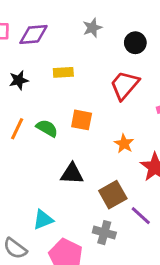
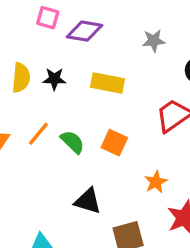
yellow rectangle: (63, 72) -> (108, 83), size x1.4

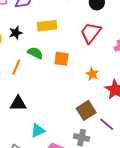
green semicircle: (72, 142) -> (35, 53), moved
black triangle: (88, 201) -> (18, 103), moved

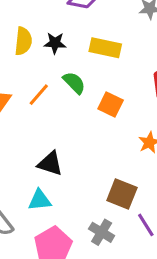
black triangle: (18, 103) -> (50, 163), moved
brown square: (86, 110) -> (122, 194), turned 36

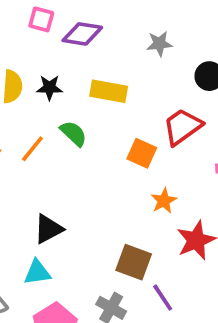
orange square: (111, 104) -> (142, 153), moved
black triangle: (50, 163) -> (48, 229), turned -44

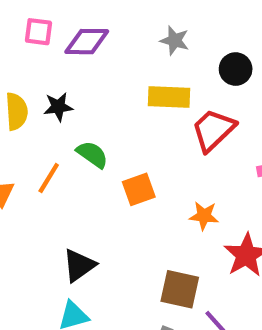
gray star: (159, 44) -> (175, 40), turned 30
yellow rectangle: (109, 91) -> (169, 97), moved
orange square: (142, 153) -> (139, 189), moved, turned -36
orange star: (164, 201) -> (204, 216), turned -30

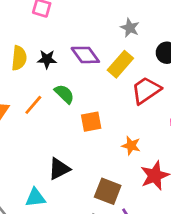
purple diamond: (87, 42) -> (85, 55), moved, turned 44
yellow rectangle: (169, 97) -> (120, 64), turned -60
black triangle: (79, 265) -> (59, 169), moved

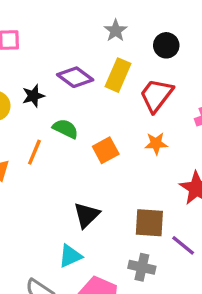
gray star: (130, 28) -> (116, 31), turned 30
orange star: (131, 146) -> (156, 143), moved

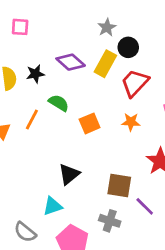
black circle: (166, 45) -> (128, 47), moved

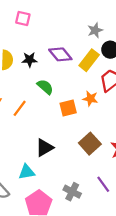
orange line: (32, 119) -> (20, 108), moved
orange star: (131, 122) -> (90, 99), moved
brown square: (119, 185) -> (90, 144), moved, turned 30

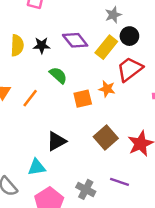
purple line: (103, 184) -> (120, 182), turned -36

